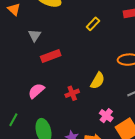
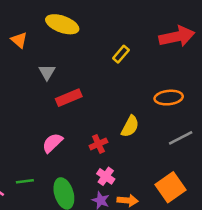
pink cross: (106, 116) -> (106, 176), moved
green line: (13, 120) -> (25, 181), turned 56

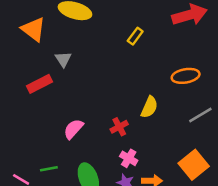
orange triangle: (19, 40) -> (33, 29), size x1.5
red rectangle: (69, 98) -> (40, 84), moved

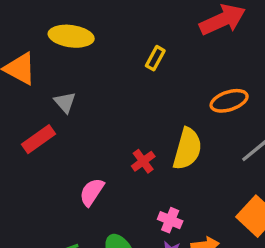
yellow semicircle: (149, 107) -> (187, 149), size x1.4
red cross: (119, 127) -> (143, 161), moved

